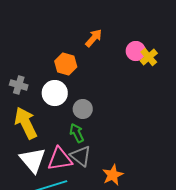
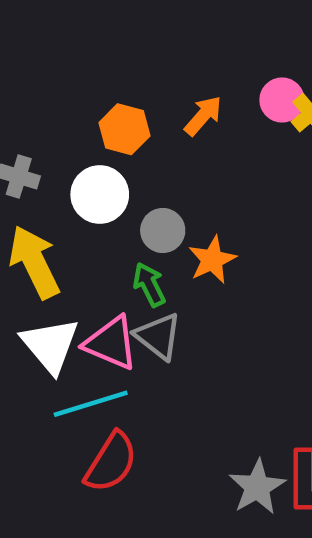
orange arrow: (94, 38) -> (203, 116), moved
pink triangle: (60, 159) -> (111, 343), turned 32
orange star: (113, 175) -> (212, 260), moved

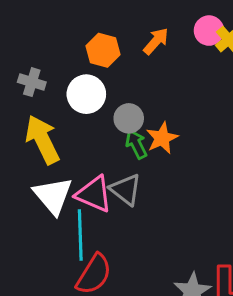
green arrow: (149, 285) -> (136, 144), moved
cyan line: (91, 404) -> (80, 235), turned -75

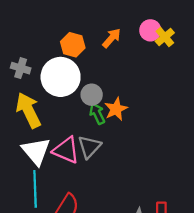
white circle: (86, 94) -> (61, 77), size x1.4
gray triangle: (126, 190) -> (89, 147), turned 35
cyan line: (80, 235) -> (35, 189), moved

